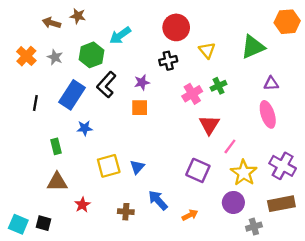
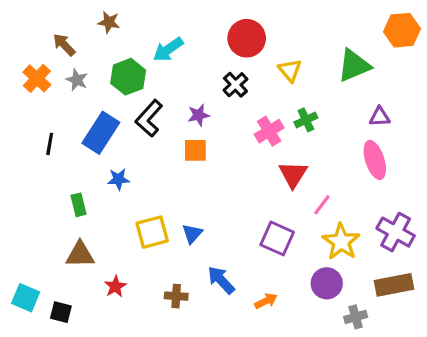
brown arrow: (51, 23) -> (64, 45), moved, turned 30
black cross: (168, 61) -> (235, 85), turned -30
cyan square: (18, 224) -> (26, 298), moved

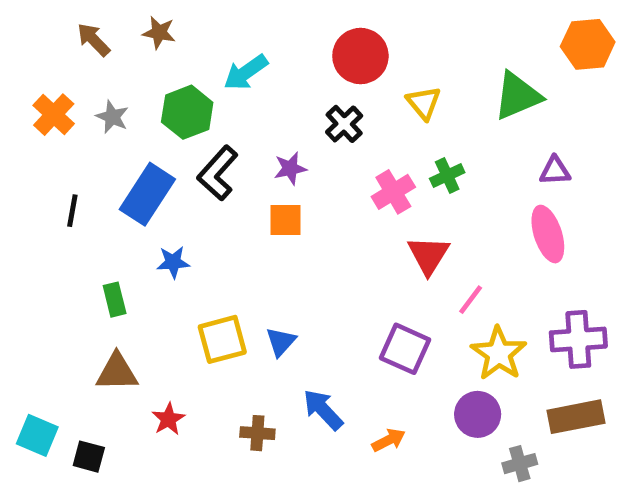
brown arrow: (64, 45) -> (93, 40), moved
purple cross: (396, 232) -> (578, 339), turned -33

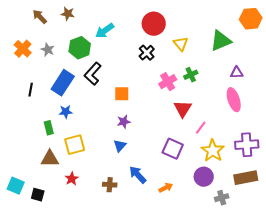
purple star: (290, 168) -> (124, 122), moved
blue star: (173, 262) -> (66, 112), moved
yellow square: (222, 339) -> (75, 145), moved

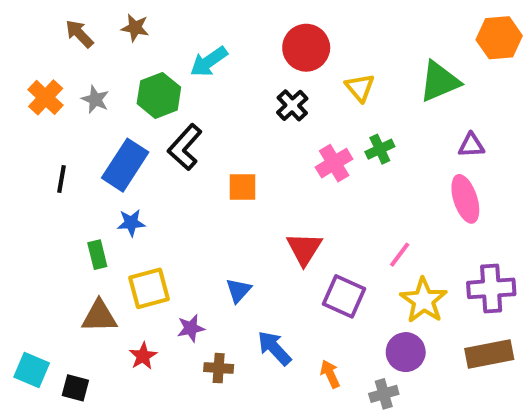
red triangle: (183, 109) -> (304, 249), moved
purple star: (124, 122) -> (191, 328), moved
orange arrow: (166, 188) -> (330, 374), turned -88
gray cross: (222, 198) -> (384, 394), moved

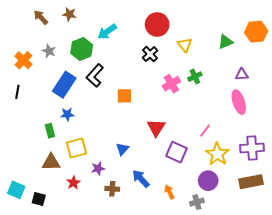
orange hexagon: (499, 38) -> (256, 32), moved
green triangle: (439, 82) -> (226, 42), size x0.7
orange cross: (46, 97) -> (23, 60), moved
black line: (61, 179) -> (17, 92), moved

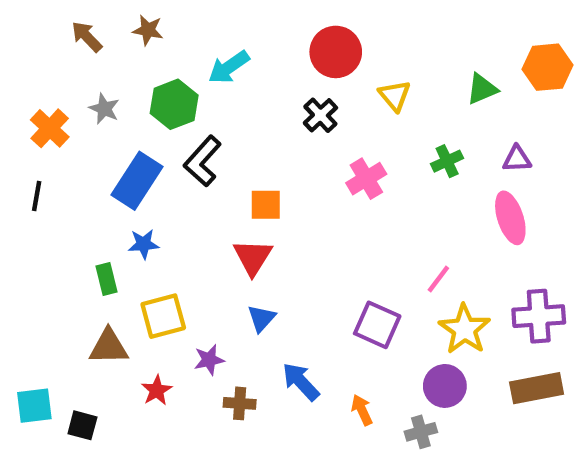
green cross: (195, 77) -> (447, 161), moved
red triangle: (156, 128) -> (253, 257), moved
cyan square: (16, 190) -> (34, 406), turned -30

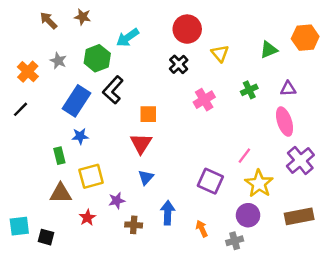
black line: (37, 196) -> (21, 109), turned 35
purple cross: (539, 316) -> (300, 160), moved, turned -36
blue arrow: (301, 382) -> (168, 213), turned 45

